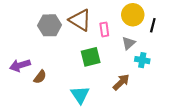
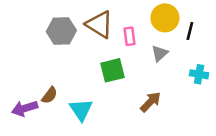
cyan cross: (142, 60) -> (199, 74), moved
purple arrow: (20, 65) -> (25, 108), moved
cyan triangle: (80, 95) -> (81, 110), moved

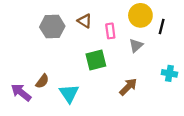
brown triangle: (99, 24) -> (85, 21), size x0.6
cyan cross: (199, 74) -> (169, 73), moved
purple arrow: (25, 108) -> (21, 92), turned 55

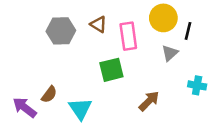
pink rectangle: (110, 31) -> (128, 36), size x1.5
gray triangle: (136, 46) -> (170, 53), moved

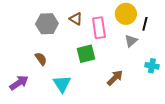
brown semicircle: (49, 94) -> (41, 59), moved, turned -72
purple arrow: (25, 107) -> (19, 83), turned 108

